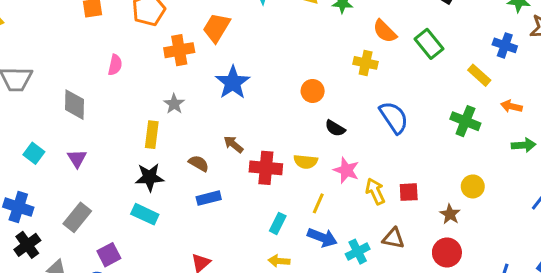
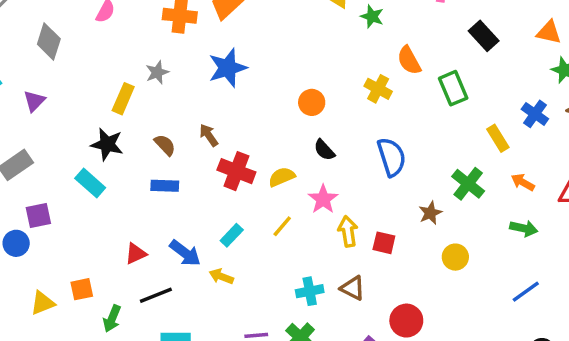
yellow semicircle: (306, 162) -> (282, 177), turned 135
brown star: (450, 214) -> (430, 213), moved
blue arrow: (322, 238) -> (185, 253), moved

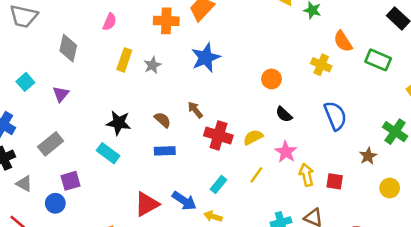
green rectangle: (453, 88) -> (378, 60), turned -40
yellow rectangle: (123, 99) -> (124, 60), moved
red triangle: (136, 254) -> (147, 204), size x1.5

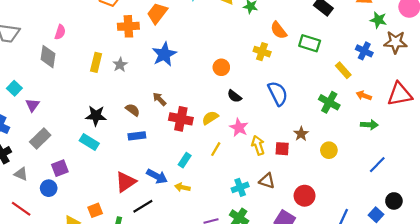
pink semicircle: (110, 22) -> (60, 32), moved
purple triangle: (61, 94) -> (32, 105), moved
brown star: (368, 156) -> (301, 134), moved

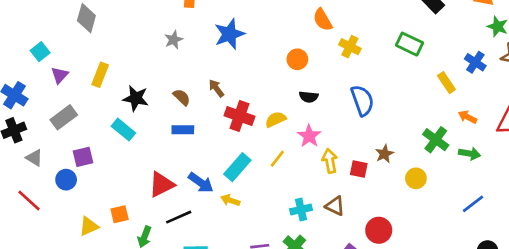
orange semicircle: (279, 30) -> (323, 20), moved
yellow rectangle: (96, 62) -> (100, 75), moved
black semicircle: (234, 96) -> (309, 97), turned -40
green cross: (329, 102) -> (436, 140), moved
cyan rectangle: (185, 160) -> (237, 167), size x1.5

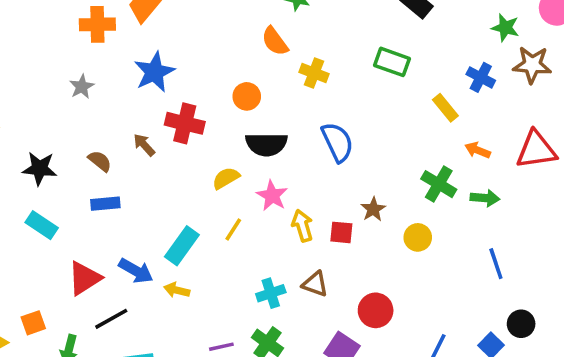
black semicircle: (309, 97) -> (266, 144), size x1.6
red cross: (239, 116) -> (185, 123), moved
cyan rectangle: (123, 130) -> (42, 225), moved
blue line: (473, 204) -> (496, 264), turned -65

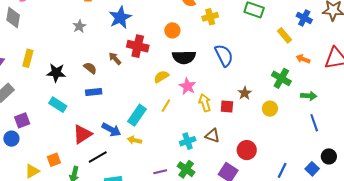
yellow cross: (314, 73) -> (210, 17), turned -35
green arrow: (485, 198) -> (309, 96), moved

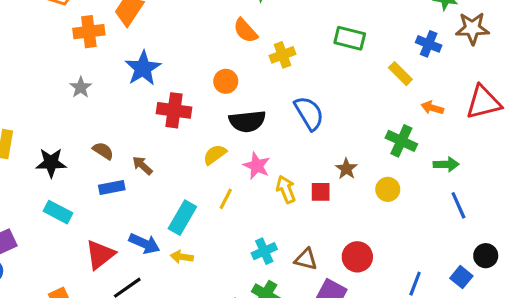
brown arrow: (115, 59) -> (142, 165), moved
brown triangle: (212, 136) -> (306, 259), moved

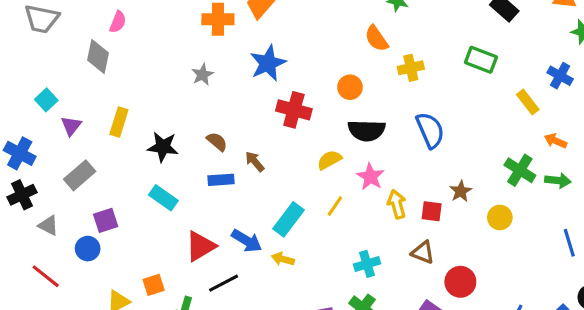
green arrow: (446, 164) -> (558, 181), moved
brown triangle: (306, 259) -> (423, 252), moved

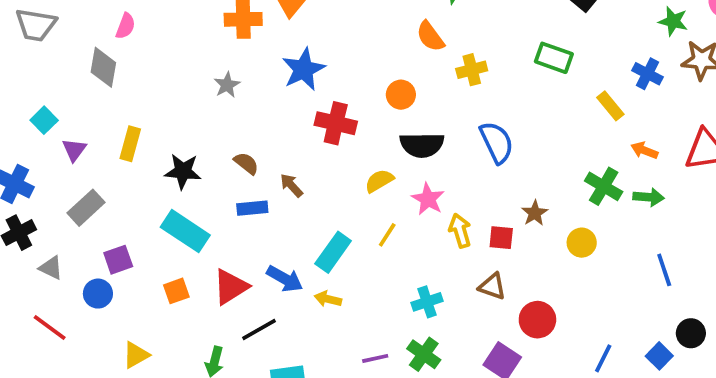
cyan rectangle: (163, 198) -> (185, 231), size x1.4
orange square: (154, 285) -> (176, 291), moved

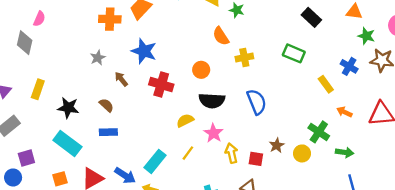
blue star: (303, 69) -> (144, 51), turned -30
brown arrow: (291, 185) -> (121, 79), moved
green arrow: (649, 197) -> (345, 152), moved
yellow circle: (582, 243) -> (302, 153), moved

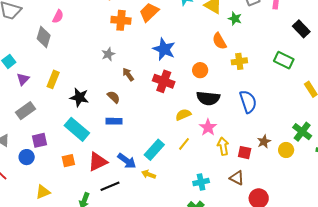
blue star: (144, 51) -> (164, 49), moved

